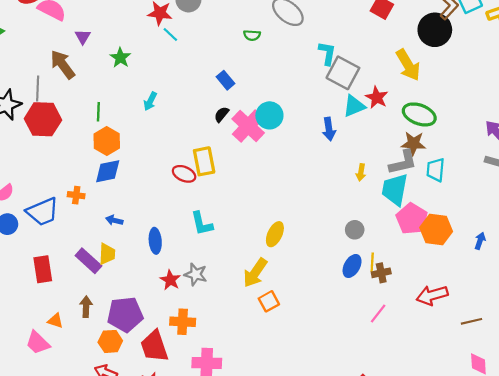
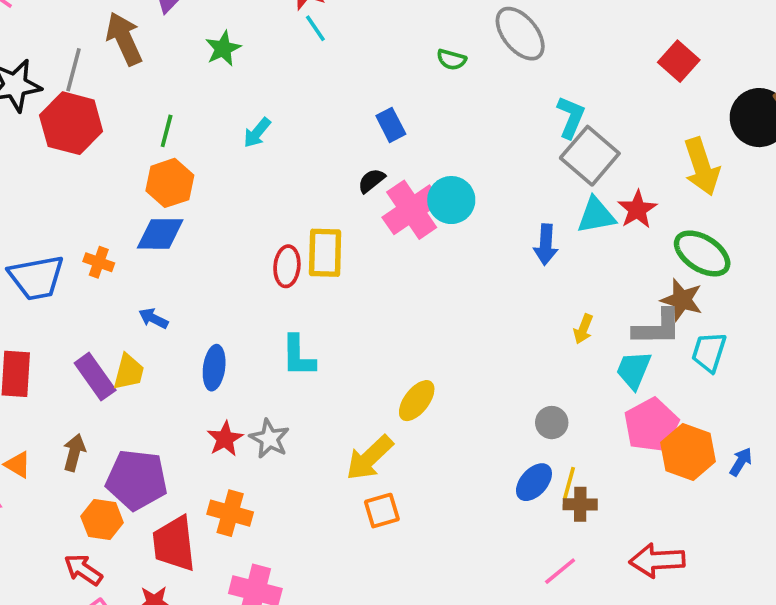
red ellipse: (184, 174) -> (287, 266), turned 60
cyan trapezoid: (395, 190) -> (634, 370), size x0.7
blue arrow: (480, 241) -> (741, 462), moved

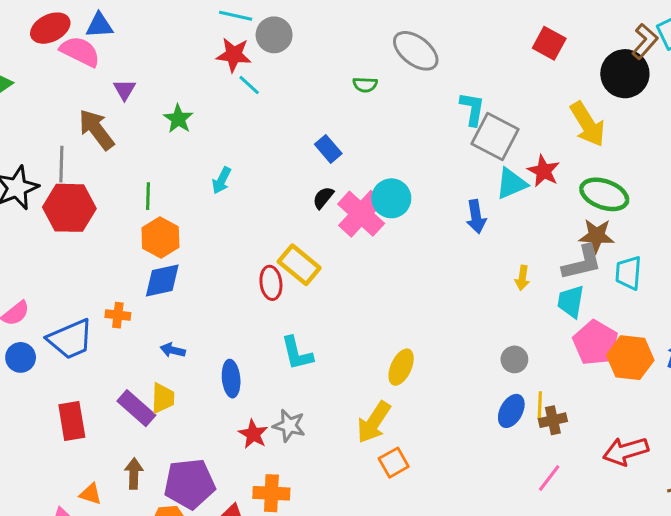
yellow rectangle: (325, 253) -> (299, 265), turned -39

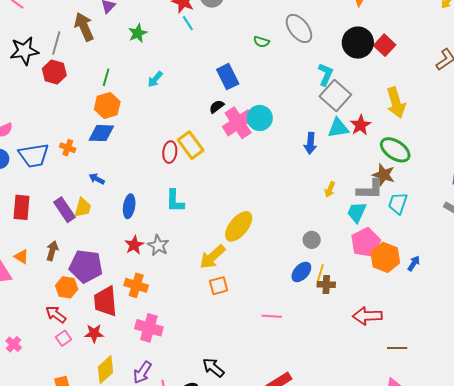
black circle: (625, 74) -> (358, 43), moved
blue rectangle: (328, 149) -> (228, 77), size x1.4
red hexagon: (69, 208) -> (54, 72), size x0.7
yellow ellipse: (401, 367) -> (239, 226), size x1.4
pink line: (549, 478) -> (272, 316), moved, turned 42

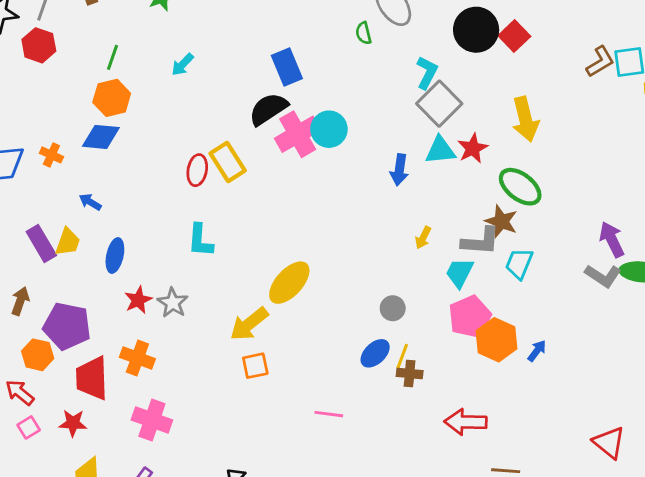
green semicircle: (261, 42) -> (364, 33), moved, turned 56
black semicircle: (217, 107) -> (268, 109), size x1.8
blue ellipse: (129, 206) -> (115, 255), moved

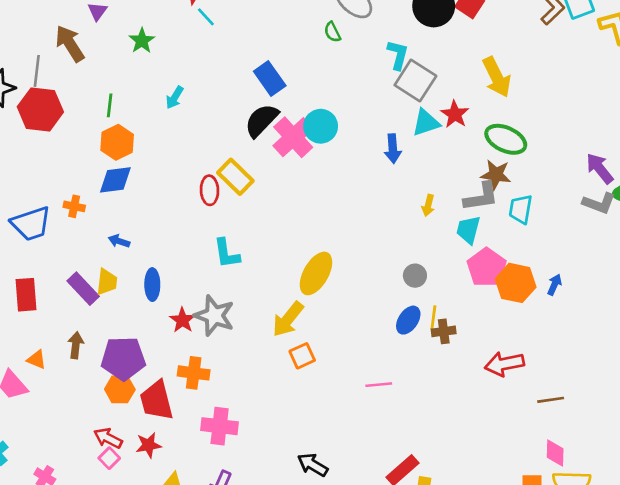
red hexagon: (39, 45) -> (40, 109), size x1.4
gray star: (173, 303) -> (214, 316), size x1.4
orange hexagon: (38, 355) -> (120, 389), moved
red arrow: (20, 393) -> (108, 438), moved

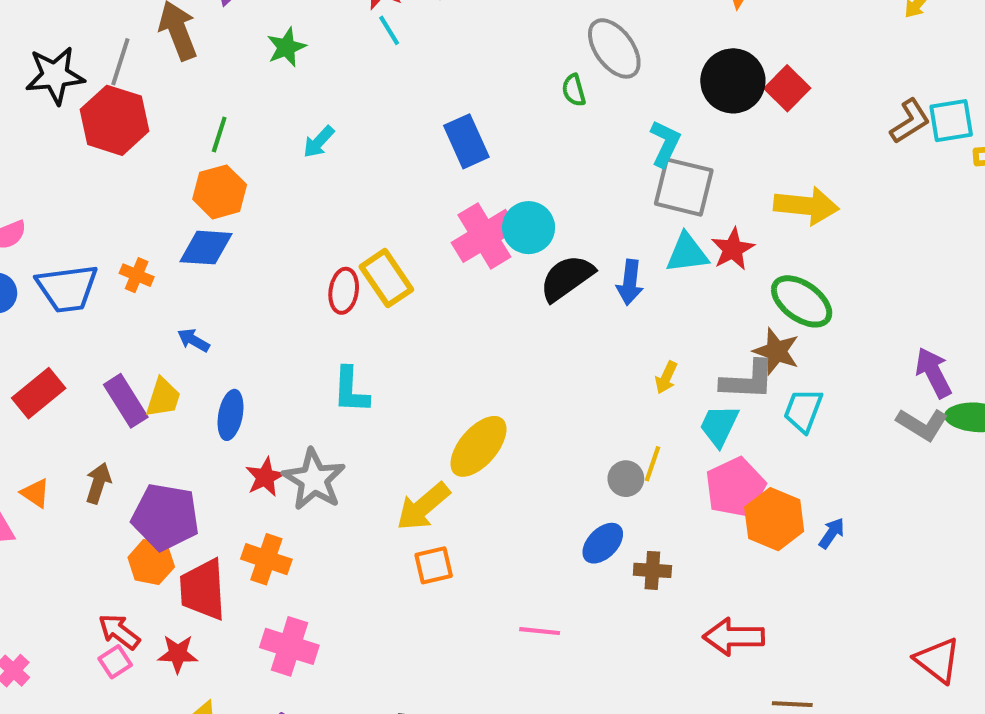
yellow arrow: (497, 77) -> (806, 206), turned -69
gray square: (415, 81) -> (684, 187), turned -30
black semicircle: (261, 120) -> (567, 278), moved
red rectangle: (26, 295) -> (39, 393), turned 44
yellow line: (433, 317) -> (652, 464), moved

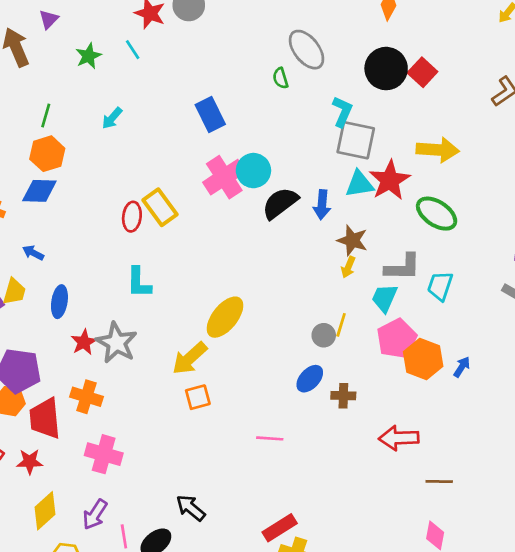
cyan line: (389, 30) -> (133, 50), moved
red star: (733, 249) -> (390, 180), size x1.4
brown star: (776, 351) -> (352, 240), moved

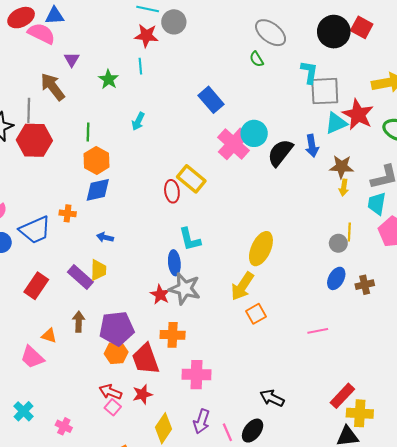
cyan line: (133, 50) -> (140, 66), turned 42
blue ellipse: (59, 302) -> (174, 263), moved

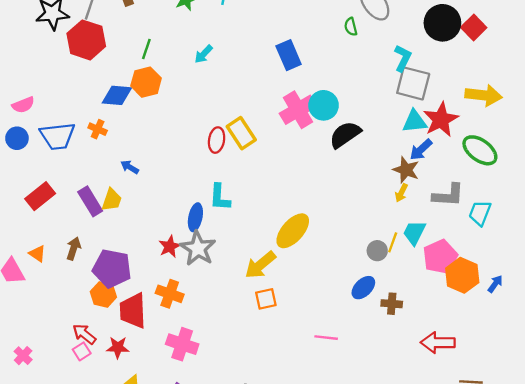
blue arrow: (312, 146) -> (421, 150), moved, turned 40
blue diamond: (98, 190) -> (117, 95), moved
cyan trapezoid: (377, 204) -> (414, 233), moved

